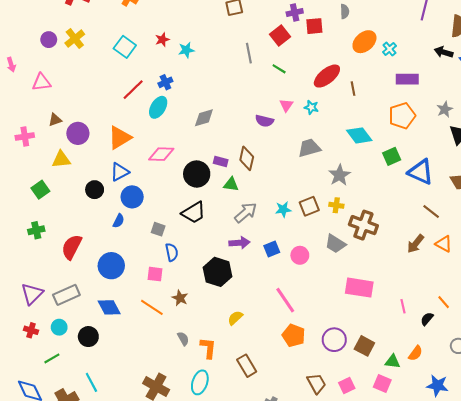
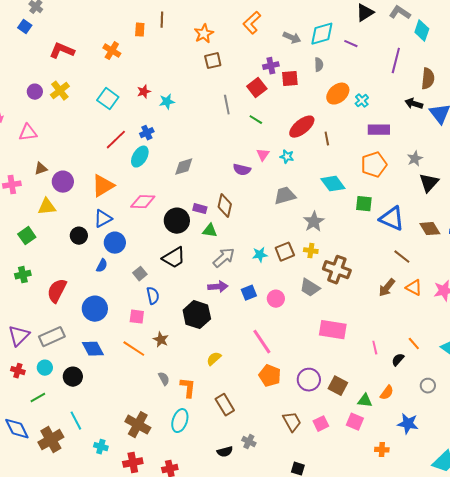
green square: (392, 156) -> (364, 204), turned 30
gray square: (158, 229) -> (140, 274), turned 32

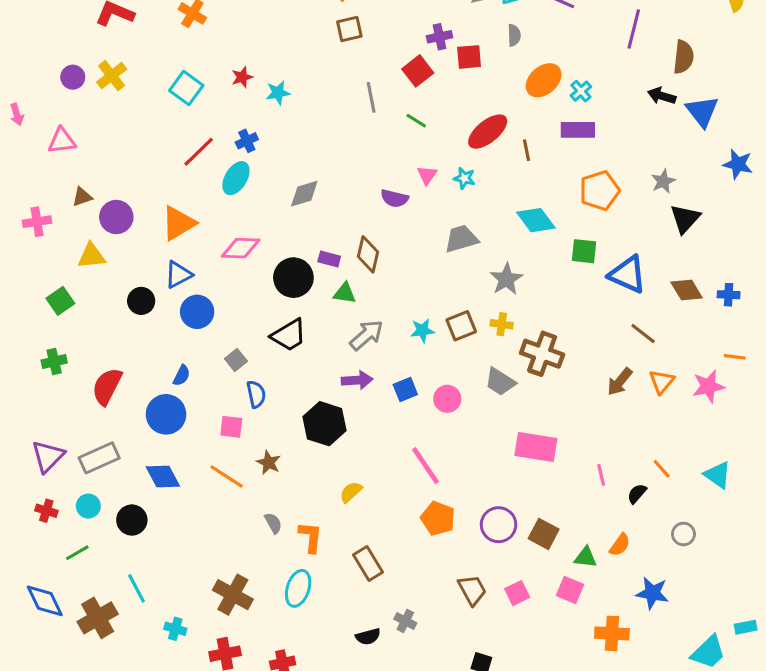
purple rectangle: (379, 130) -> (578, 130), moved
blue semicircle: (102, 266) -> (182, 375), moved
orange triangle: (414, 288) -> (662, 382), turned 42
orange cross: (382, 450) -> (612, 633), size x1.5

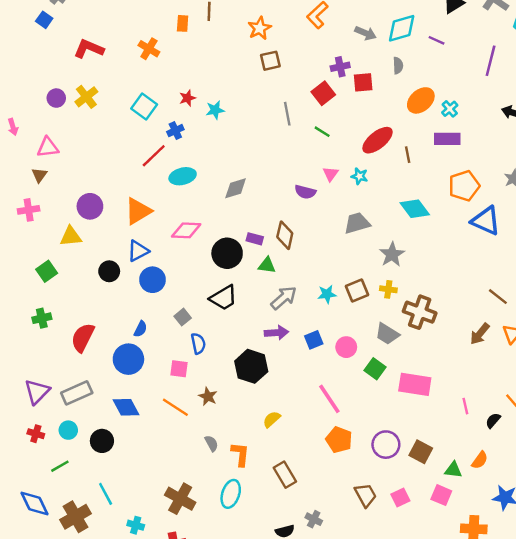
blue cross: (247, 141) -> (175, 131), moved
cyan ellipse: (236, 178) -> (183, 176), turned 45
brown triangle: (82, 197) -> (39, 175), moved, turned -35
green square: (584, 251) -> (375, 369), moved, turned 30
blue triangle: (628, 274) -> (486, 221), moved

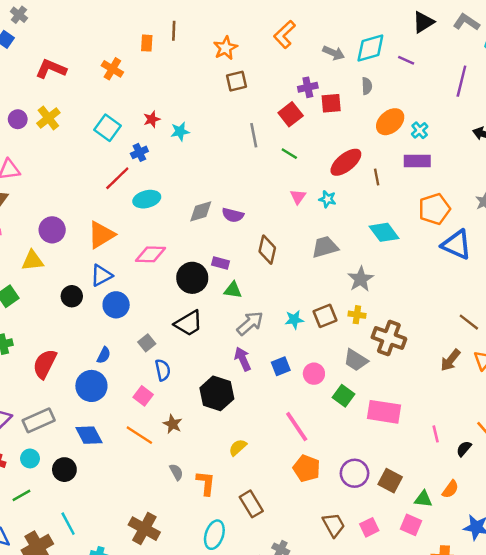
purple semicircle: (305, 192) -> (233, 215), moved
brown diamond: (285, 235) -> (267, 250), moved
purple arrow: (276, 333) -> (243, 359), turned -110
pink square: (179, 369) -> (143, 396), turned 30
cyan ellipse: (231, 494) -> (214, 535), moved

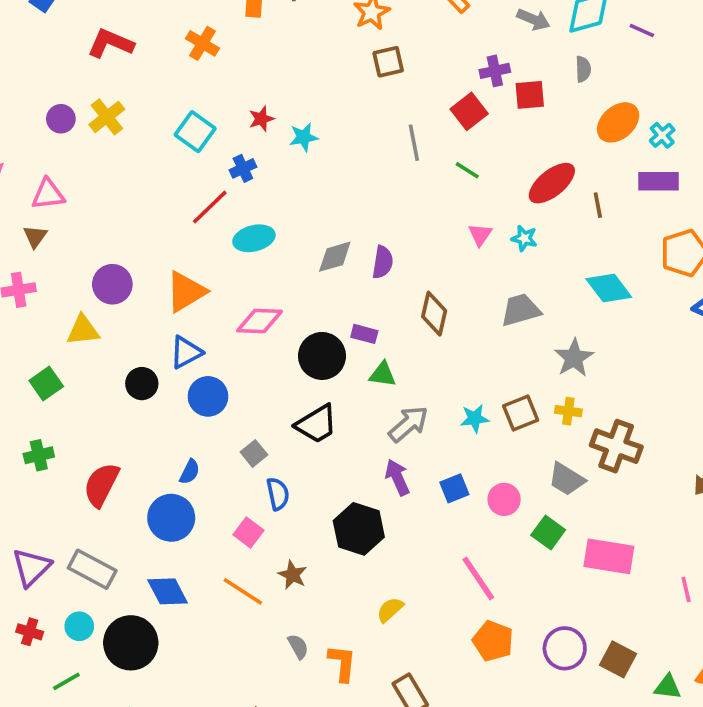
purple semicircle: (233, 215) -> (383, 262), turned -95
gray rectangle: (39, 420) -> (92, 569), turned 52
black circle: (64, 470) -> (131, 643), size x1.5

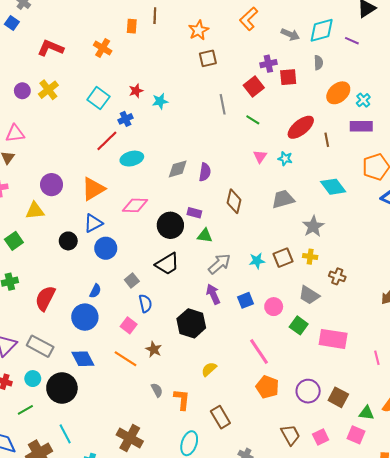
brown cross: (616, 446) -> (337, 276), size x0.6

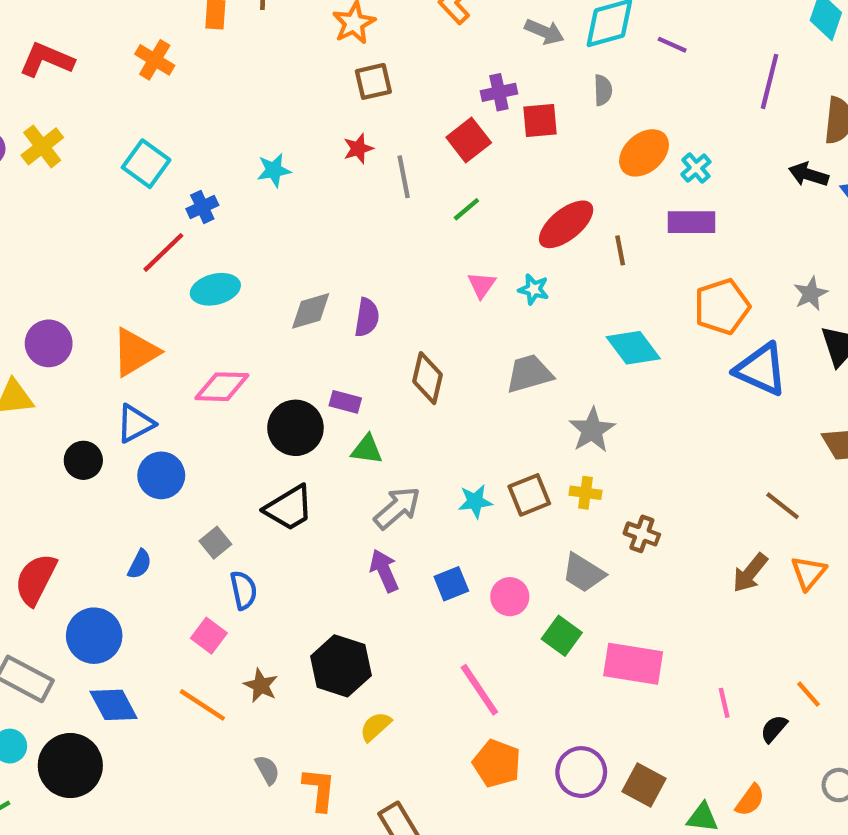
red star: (136, 91) -> (358, 149), moved
green line: (253, 120) -> (466, 209), turned -72
blue circle: (85, 317) -> (94, 636), moved
black hexagon: (191, 323) -> (341, 666), moved

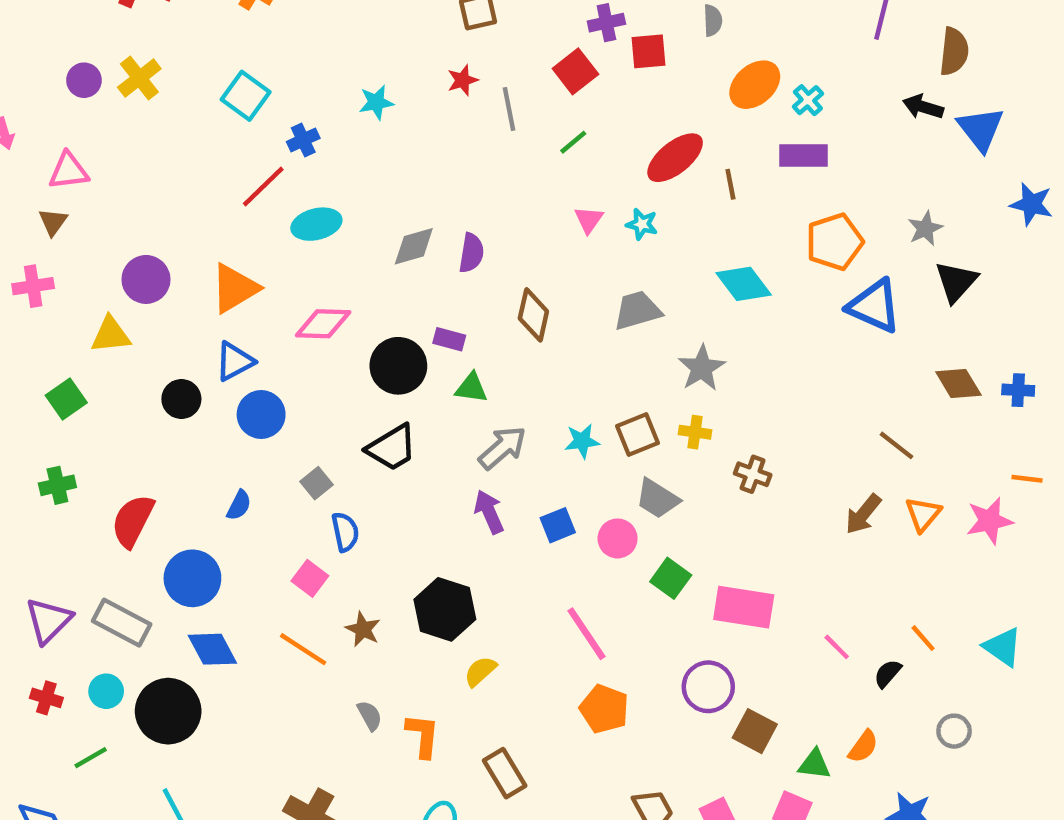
gray trapezoid: (583, 573) -> (657, 499), moved
pink line: (724, 703) -> (837, 647), turned -32
purple circle: (581, 772) -> (708, 687), moved

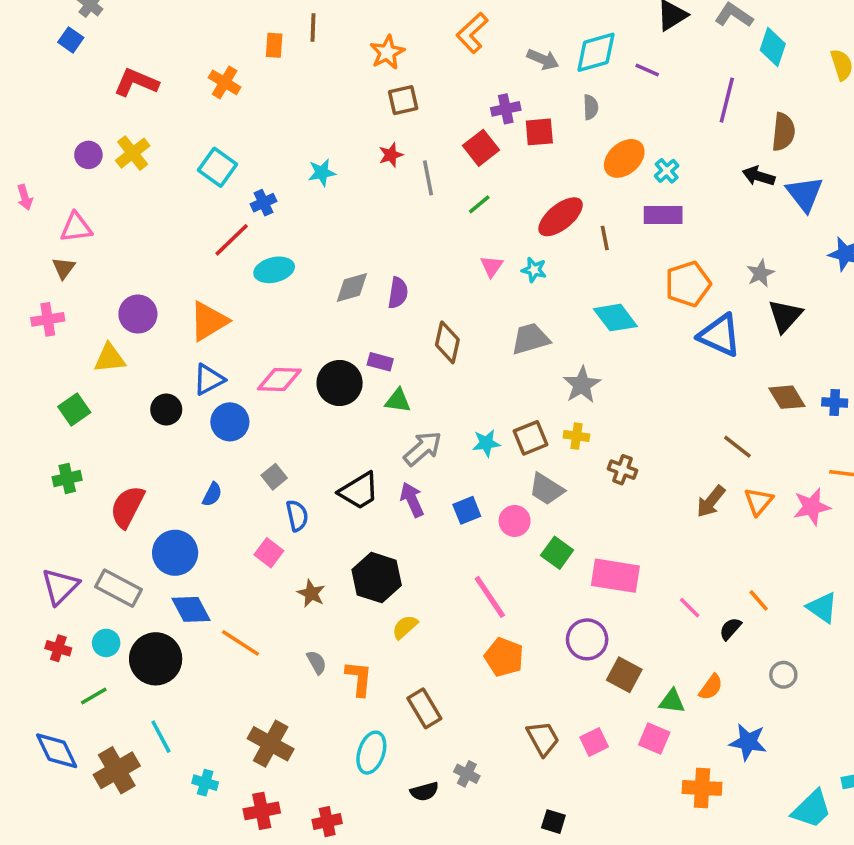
pink diamond: (323, 324) -> (279, 379), moved
black trapezoid: (392, 448) -> (359, 491), moved
orange line: (303, 649) -> (240, 643), moved

